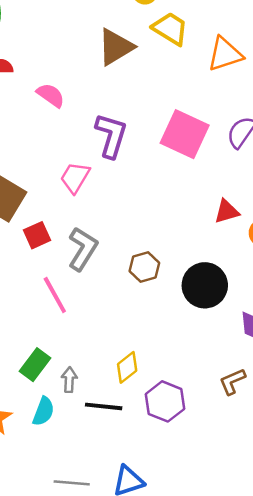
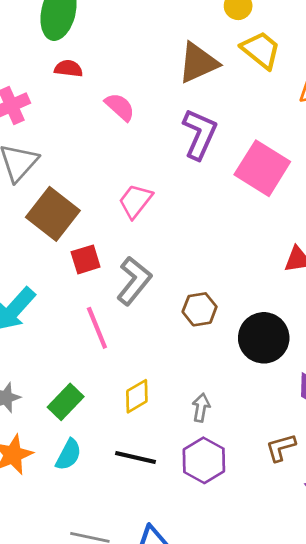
purple L-shape: (111, 135) -> (200, 134), moved
yellow diamond: (127, 367) -> (137, 396), moved
gray arrow: (69, 380) -> (201, 408), moved

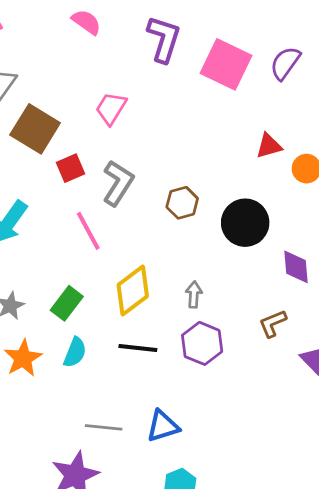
yellow diamond: (137, 396) -> (133, 291), size x1.5

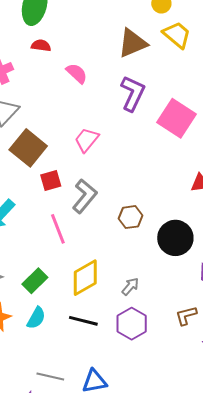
gray arrow: (194, 295) -> (130, 286), turned 30

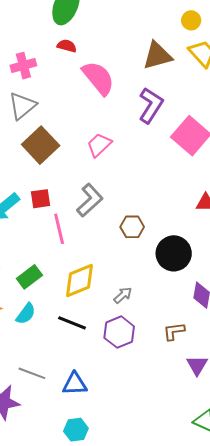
pink semicircle: (77, 73) -> (98, 78), size x1.6
red square: (51, 180) -> (40, 199), moved

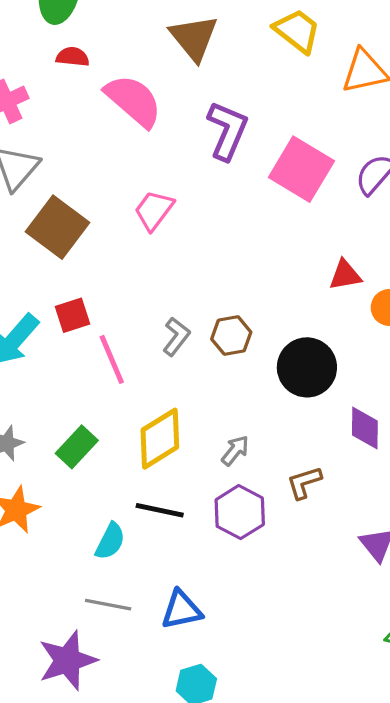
brown triangle: (157, 56) -> (194, 38), moved, turned -44
gray L-shape: (90, 200) -> (176, 337), moved, size x0.7
cyan semicircle: (26, 314) -> (110, 541), moved
brown L-shape: (174, 331) -> (304, 482), moved

